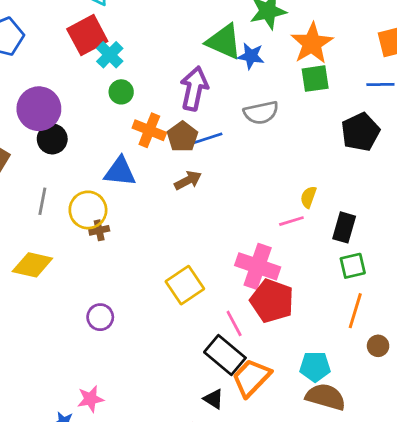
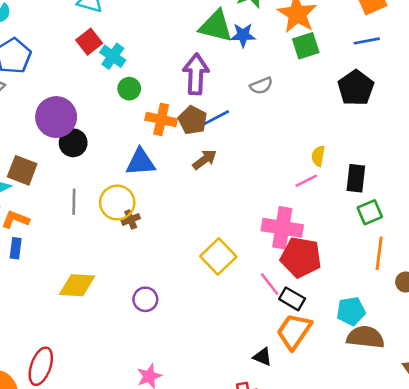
red square: (87, 35) -> (89, 42), size x0.7
gray semicircle: (261, 113) -> (261, 86), size x0.7
yellow diamond: (32, 265) -> (77, 285), moved
black rectangle: (225, 355) -> (292, 299), moved, size x0.7

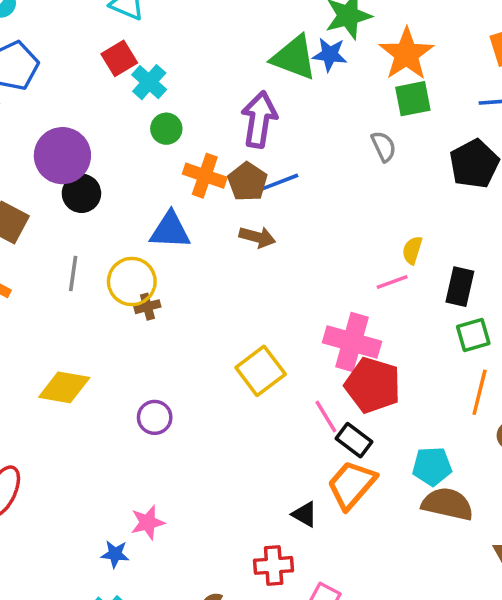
blue star: (243, 35) -> (330, 55), moved
gray semicircle: (261, 86) -> (384, 146), moved, turned -100
brown arrow: (205, 160) -> (257, 237), turned 45

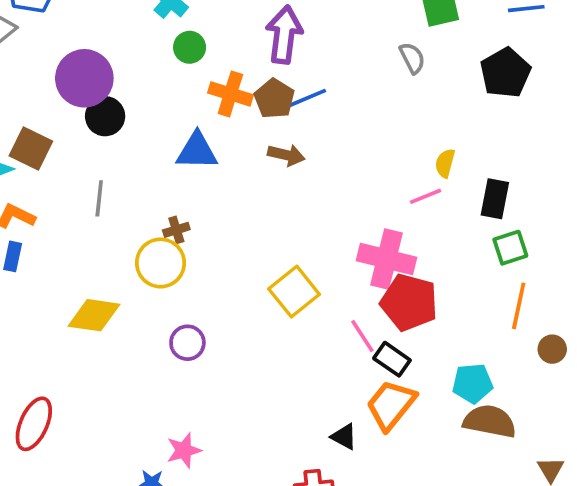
yellow circle: (132, 282) -> (160, 263), moved

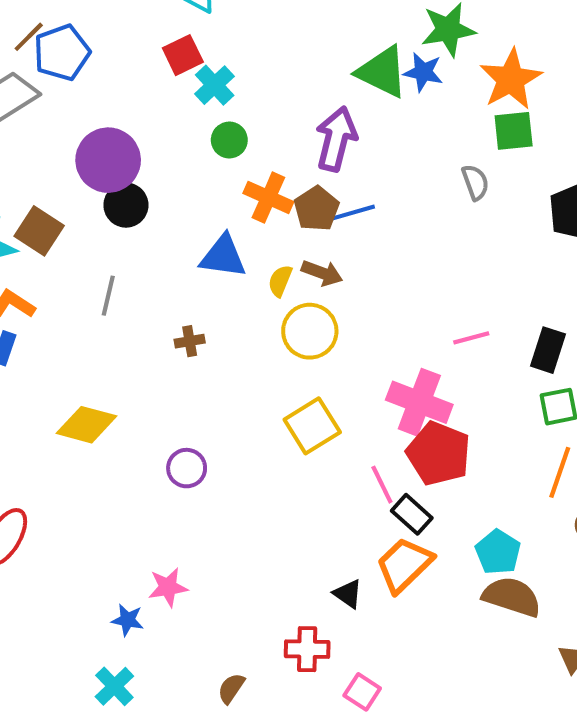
yellow semicircle: (445, 163) -> (280, 281), moved
yellow circle: (160, 263) -> (310, 331), moved
cyan pentagon: (473, 383) -> (498, 552), turned 30

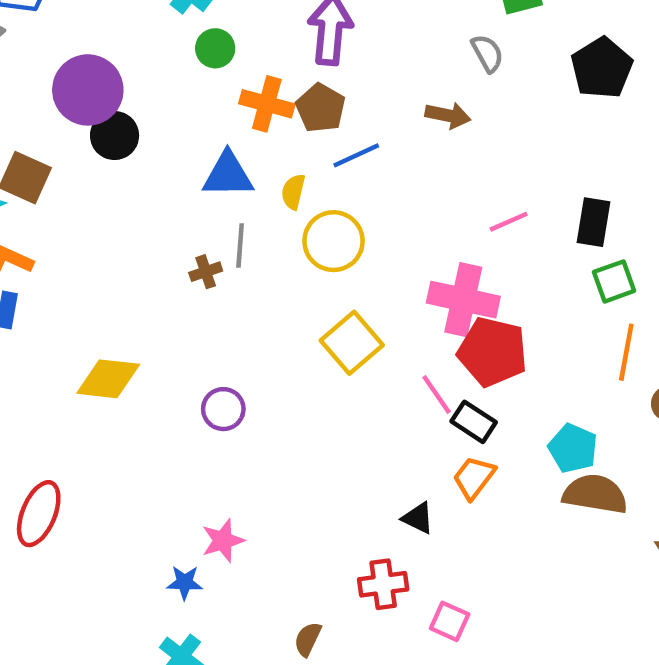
blue line: (353, 213) -> (356, 155), moved
brown arrow: (322, 273) -> (448, 115), moved
gray line: (108, 296) -> (240, 246), moved
orange trapezoid: (404, 565) -> (474, 477), size x0.7

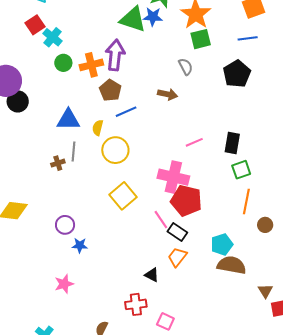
orange cross: (267, 104) -> (91, 65), moved, turned -30
cyan pentagon: (573, 448) -> (222, 244), turned 30
blue star: (185, 583) -> (80, 245), moved

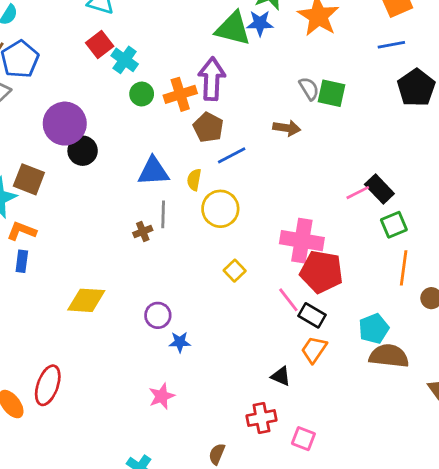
green square: (201, 39) -> (331, 93), moved, turned 30
black pentagon: (237, 74) -> (416, 88), moved
pink line: (194, 142) -> (358, 193), moved
black rectangle: (232, 143) -> (379, 189), turned -50
yellow square: (123, 196) -> (235, 271), size x0.6

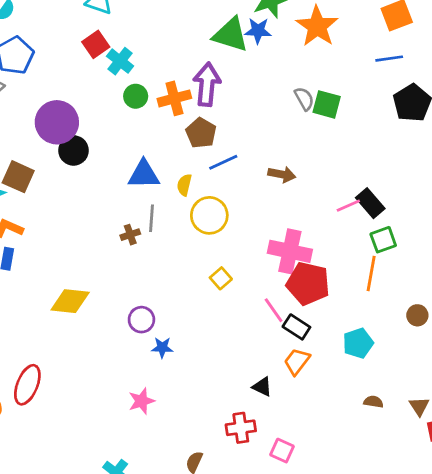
brown arrow: (287, 128) -> (282, 174), moved
orange line: (404, 268) -> (371, 273), moved
brown semicircle: (389, 356) -> (373, 402), moved, size x0.5

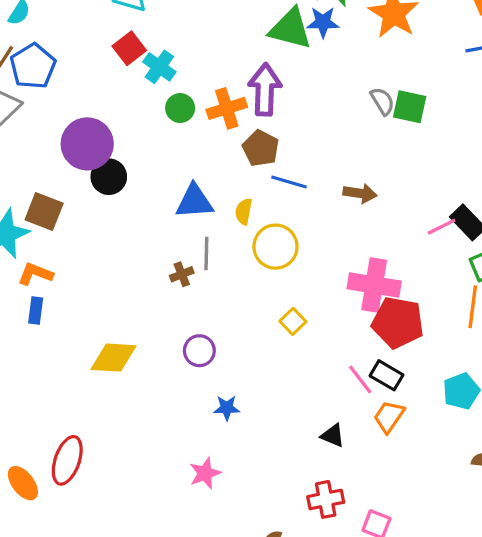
blue line: (223, 162) -> (289, 182), turned 44
pink line: (274, 310) -> (360, 380), moved
purple circle: (141, 320) -> (199, 351), moved
black triangle: (262, 387) -> (333, 436), moved

